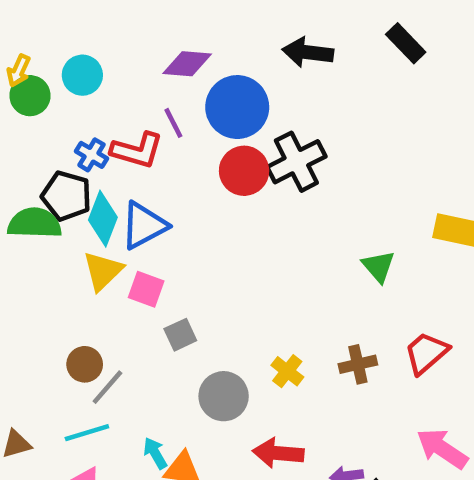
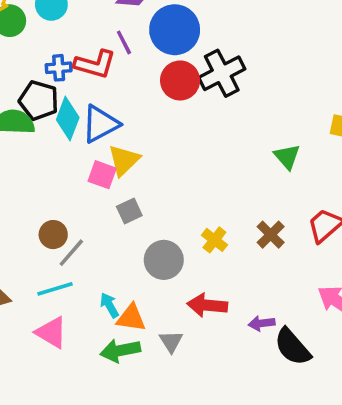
blue cross: (91, 155) -> (59, 68), turned -35
yellow triangle: (103, 271) -> (124, 160), moved
brown cross: (358, 364) -> (271, 235), turned -32

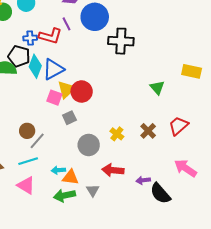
black cross: (222, 73) -> (121, 41), turned 30
red circle: (180, 80) -> (82, 91), moved
cyan arrow: (109, 305) -> (58, 170), turned -64

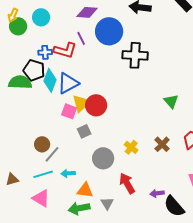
cyan arrow: (58, 170) -> (68, 173), moved
red arrow: (113, 170) -> (127, 183), turned 55

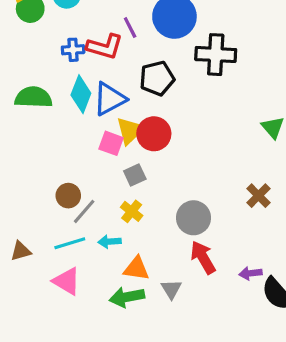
black pentagon: (34, 70) -> (157, 78), moved, turned -30
yellow cross: (131, 147) -> (132, 211), moved
gray circle: (103, 158) -> (193, 218), moved

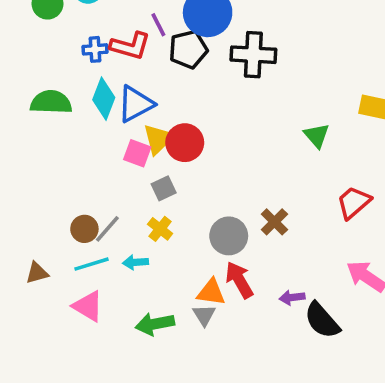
black pentagon: (157, 78) -> (188, 49), moved
brown circle: (68, 196) -> (84, 229), moved
brown cross: (258, 196) -> (274, 222), moved
orange triangle: (136, 269) -> (211, 292), moved

